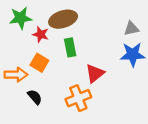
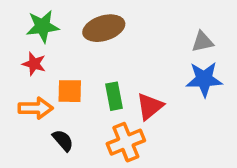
red star: (41, 34) -> (34, 64), moved
green rectangle: (70, 47) -> (114, 96), moved
orange square: (39, 63) -> (70, 91), turned -30

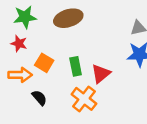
orange square: (70, 91) -> (44, 63), turned 30
orange cross: (126, 142) -> (84, 99), turned -30

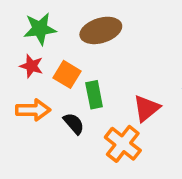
orange square: (44, 63) -> (67, 74), moved
green rectangle: (76, 66) -> (94, 95), moved
black semicircle: (39, 98) -> (74, 124), moved

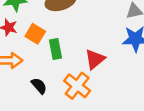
black semicircle: (74, 124) -> (39, 86), moved

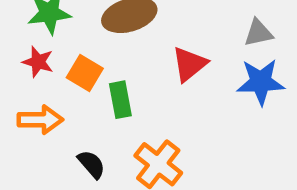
red triangle: (95, 59) -> (189, 64), moved

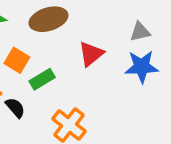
green rectangle: (120, 100) -> (42, 79), turned 70
black semicircle: (91, 164) -> (15, 108), moved

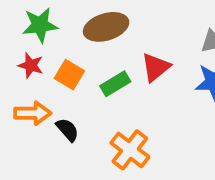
green rectangle: (42, 79) -> (115, 84), moved

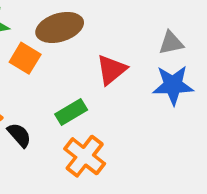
orange square: (69, 75) -> (25, 58), moved
green rectangle: (115, 84) -> (71, 112), moved

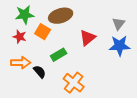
gray triangle: (171, 43) -> (119, 24), turned -40
green rectangle: (71, 112) -> (59, 55), moved

